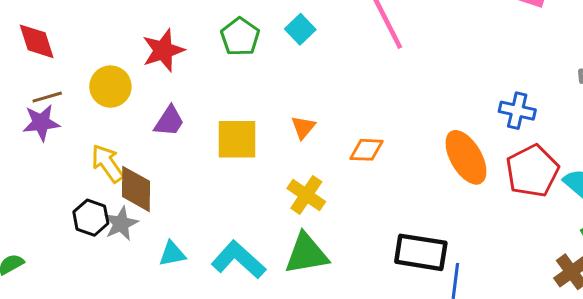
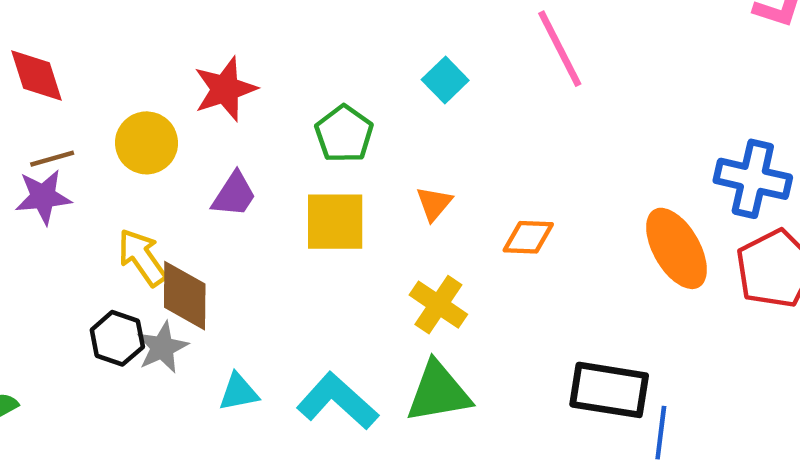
cyan square: (300, 29) -> (445, 80), moved
green pentagon: (240, 37) -> (344, 134), moved
blue cross: (517, 111) -> (753, 179), size x1.4

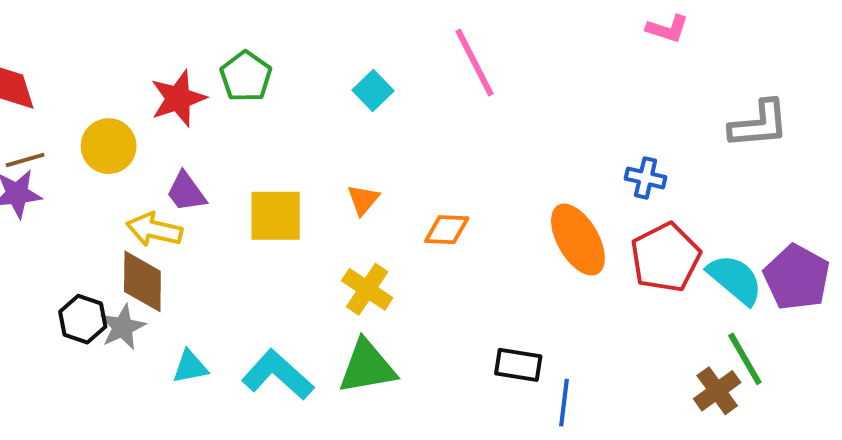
green pentagon: (344, 134) -> (246, 76), moved
blue cross: (753, 179) -> (646, 178), size x0.6
purple trapezoid: (234, 195) -> (186, 192), turned 111
yellow arrow: (142, 257) -> (154, 230), moved, turned -42
black rectangle: (609, 390) -> (518, 365), size x0.7

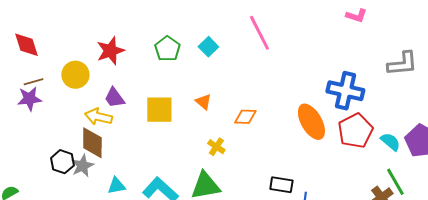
green pentagon: (246, 76) -> (167, 49), moved
blue cross: (646, 178) -> (345, 91), size x1.8
orange triangle: (363, 200) -> (203, 102), turned -30
cyan semicircle: (735, 279) -> (390, 142), size x0.7
yellow cross: (367, 289) -> (216, 147), moved, size x0.7

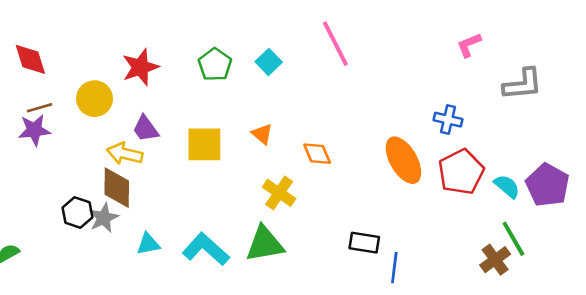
pink L-shape: (356, 16) -> (469, 45), moved, turned 140
blue cross: (345, 91) -> (448, 120), size x0.6
orange diamond: (245, 117) -> (317, 154), turned 65
yellow cross: (216, 147) -> (279, 193), size x1.4

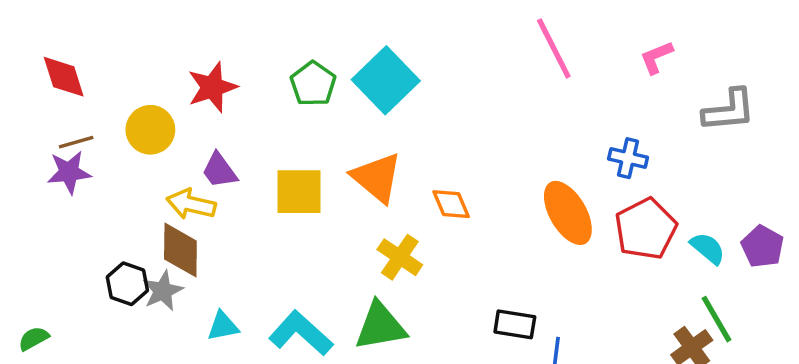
pink line: (335, 44) -> (554, 48), moved
cyan square: (269, 62) -> (386, 80), size x1.8
orange triangle: (262, 134) -> (377, 178), size x1.8
purple pentagon: (547, 185) -> (763, 247), size x0.7

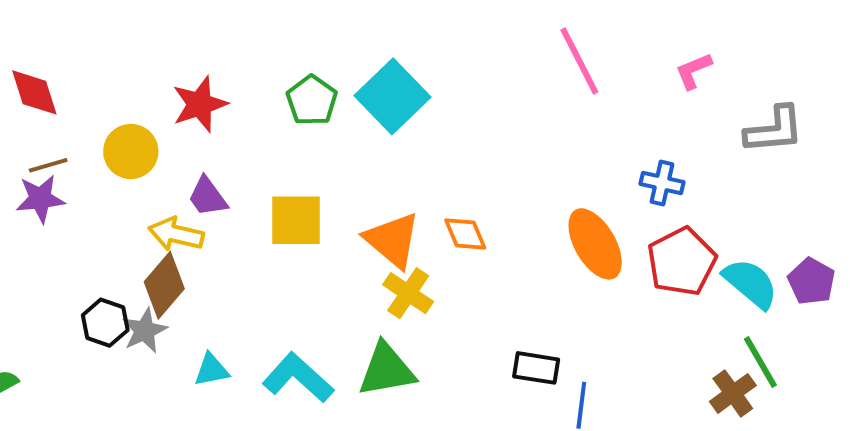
orange triangle: (377, 178) -> (392, 240), moved
cyan semicircle: (708, 248) -> (751, 283), size x1.4
brown diamond: (180, 250) -> (164, 285), turned 40

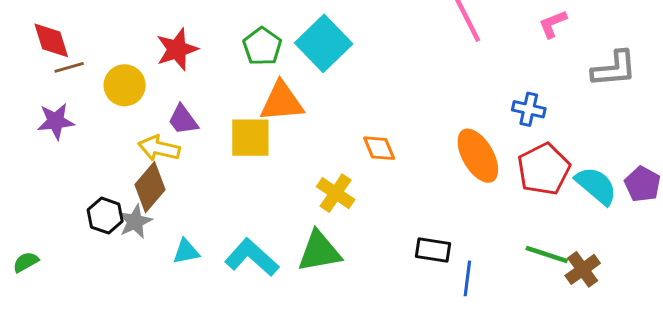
brown line: (48, 165) -> (69, 67), moved
orange triangle: (392, 240) -> (282, 102), moved, turned -45
green line: (760, 362) -> (547, 254), moved, turned -42

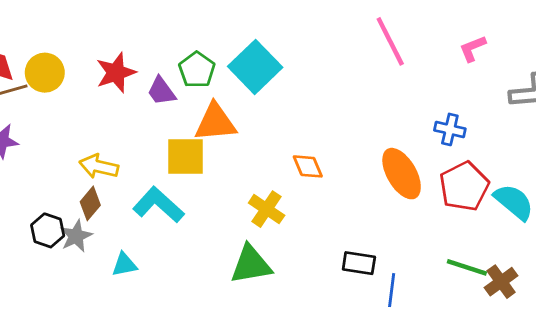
yellow circle: (125, 85) -> (45, 73), moved
purple trapezoid: (183, 120) -> (161, 91), moved
brown diamond: (150, 187) -> (90, 203), size x0.7
cyan L-shape: (252, 257) -> (158, 205), moved

